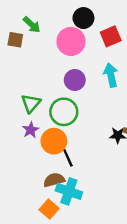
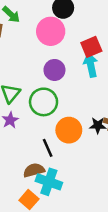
red square: (111, 36) -> (91, 47), moved
orange circle: (54, 141) -> (69, 130), moved

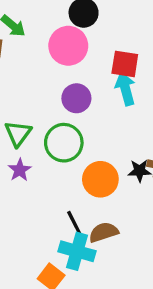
red square: (91, 47) -> (125, 64), turned 35
black line: (48, 148) -> (74, 223), moved
brown semicircle: (34, 170) -> (104, 232), moved

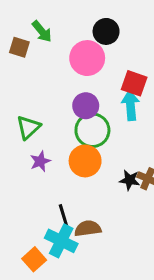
green circle: (64, 143) -> (92, 130), moved
purple star: (20, 170) -> (40, 161), moved
orange circle: (100, 179) -> (85, 161), moved

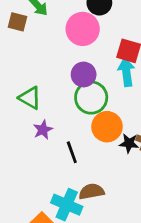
green triangle: (28, 127) -> (30, 98), turned -45
orange circle: (85, 161) -> (107, 127), moved
black line: (64, 216) -> (72, 152), moved

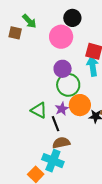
green triangle: (30, 98) -> (39, 110), moved
purple star: (43, 130) -> (62, 109), moved
brown semicircle: (91, 191) -> (61, 143), moved

